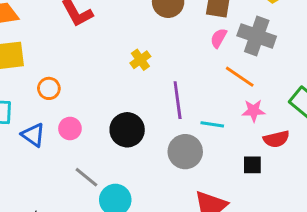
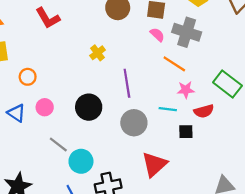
pink semicircle: (219, 38) -> (157, 35), turned 105
cyan line: (212, 124) -> (168, 109), moved

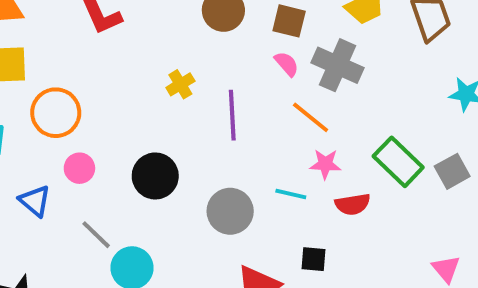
orange circle: (28, 77) -> (56, 113), size x1.6
purple line: (127, 83) -> (232, 115), moved
blue triangle: (16, 113) -> (35, 201), moved
black square: (186, 132) -> (314, 259), moved

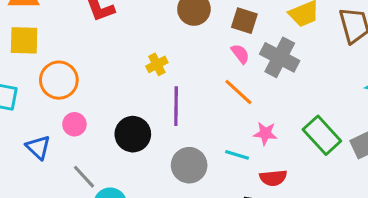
purple line: (232, 115) -> (176, 106), moved
orange line: (311, 117) -> (238, 92), moved
red semicircle: (353, 204) -> (273, 178), moved

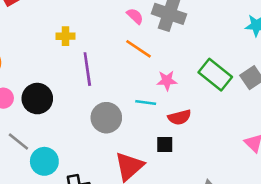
yellow cross: (157, 64) -> (65, 36), turned 36
black circle: (133, 134) -> (37, 99), moved

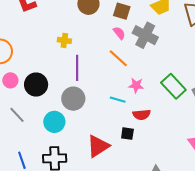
gray circle: (106, 118) -> (73, 99), moved
cyan circle: (44, 161) -> (54, 122), moved

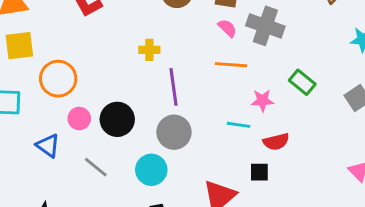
orange line: (118, 58) -> (231, 65), turned -30
green rectangle: (173, 86) -> (302, 82), moved, size x0.7

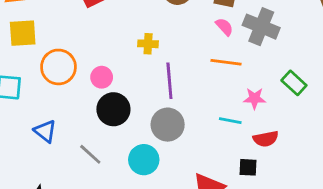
pink circle: (79, 119) -> (102, 77), moved

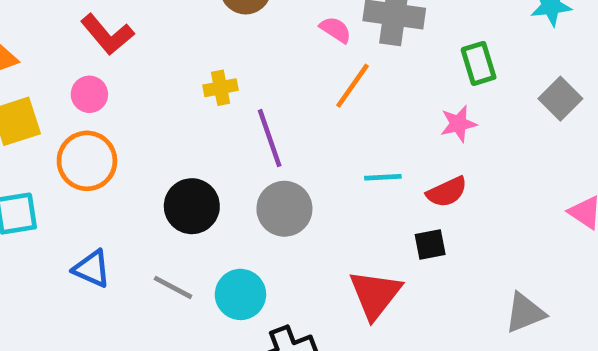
orange line: (226, 62) -> (353, 86), turned -48
pink circle: (102, 77) -> (89, 94), moved
green rectangle: (294, 83) -> (479, 63), moved, turned 45
pink star: (255, 98) -> (458, 124), moved
cyan circle: (144, 160) -> (240, 294), moved

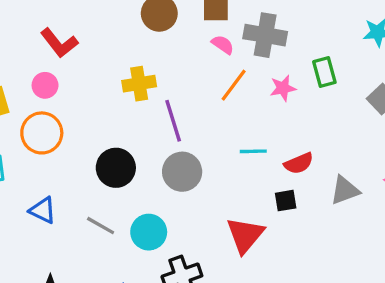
yellow cross: (221, 88) -> (139, 84), size x1.4
pink star: (458, 124) -> (283, 88), moved
gray triangle: (525, 313) -> (345, 190), moved

